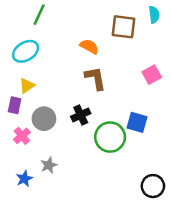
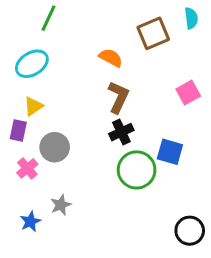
brown square: (124, 27) -> (153, 33), turned -30
brown L-shape: (95, 78) -> (118, 97), turned 35
black cross: (81, 115) -> (121, 132), moved

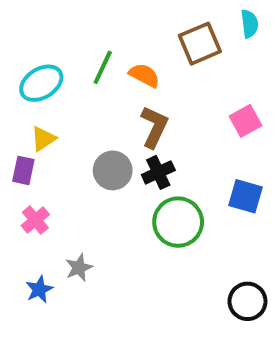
green line: (49, 18) -> (103, 67), moved
gray circle: (55, 147) -> (113, 170), moved
blue square: (170, 152) -> (246, 196), moved

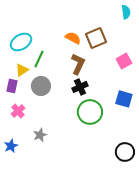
brown square: (200, 44) -> (96, 38), moved
green line: (103, 67) -> (39, 59), moved
gray circle: (113, 170) -> (41, 86), moved
blue star: (39, 289) -> (11, 146), moved

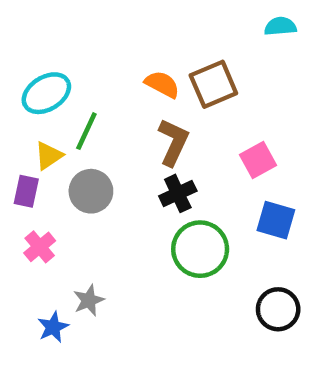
cyan semicircle: (126, 12) -> (280, 26), turned -88
pink square: (124, 61) -> (258, 160), moved
blue star: (11, 146) -> (53, 327), moved
black circle: (125, 152) -> (278, 309), moved

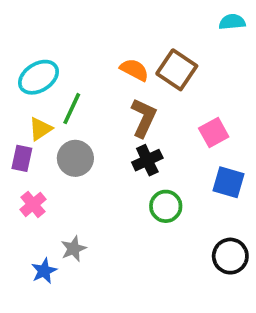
brown square: (213, 84) -> (177, 70), turned -33
green circle: (200, 249) -> (166, 206), size x0.7

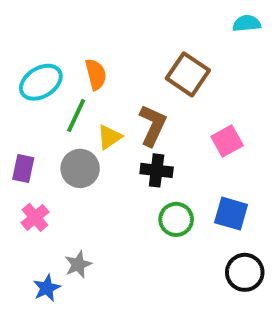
orange semicircle: (134, 70) -> (96, 74), moved, turned 48
yellow triangle: (40, 129) -> (109, 137), moved
black cross: (147, 160) -> (157, 170), turned 32
blue square: (228, 182) -> (231, 214), moved

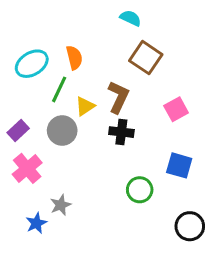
cyan semicircle: (247, 23) -> (131, 18), moved, turned 30
purple rectangle: (23, 168) -> (18, 131), turned 35
pink cross: (35, 217) -> (27, 168), size x1.4
green circle: (176, 219) -> (140, 190), moved
black circle: (245, 272) -> (190, 226), moved

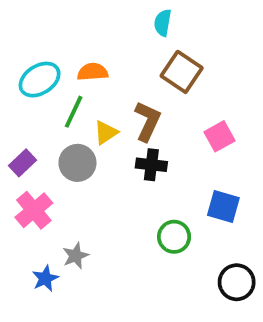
cyan semicircle: (131, 18) -> (163, 23), turned -105
orange semicircle: (74, 58) -> (93, 72), turned -80

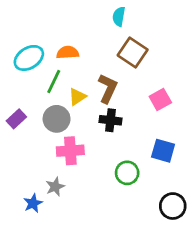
pink cross: (34, 210) -> (70, 151), moved, turned 36

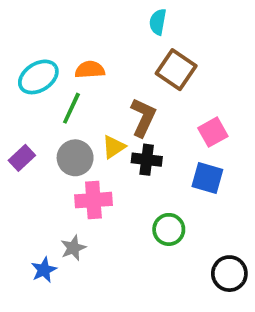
yellow triangle: (77, 97) -> (114, 147), moved
blue square: (163, 151) -> (207, 178), moved

